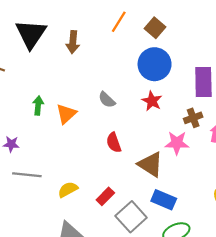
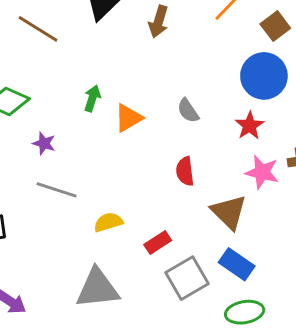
pink star: (177, 143) -> (262, 172), moved

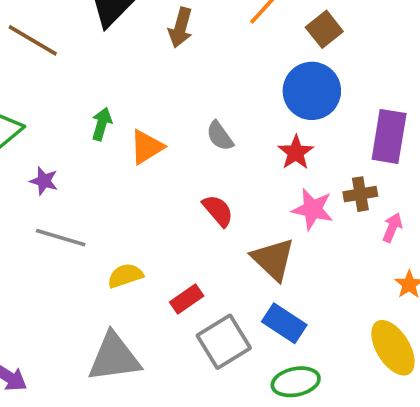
red semicircle: (185, 171) -> (218, 211), turned 148

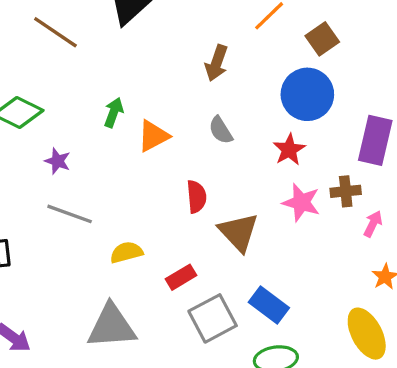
brown arrow: (181, 28) -> (217, 63), moved
red semicircle: (218, 211) -> (196, 197), moved, turned 32
brown triangle: (273, 259) -> (238, 232), moved

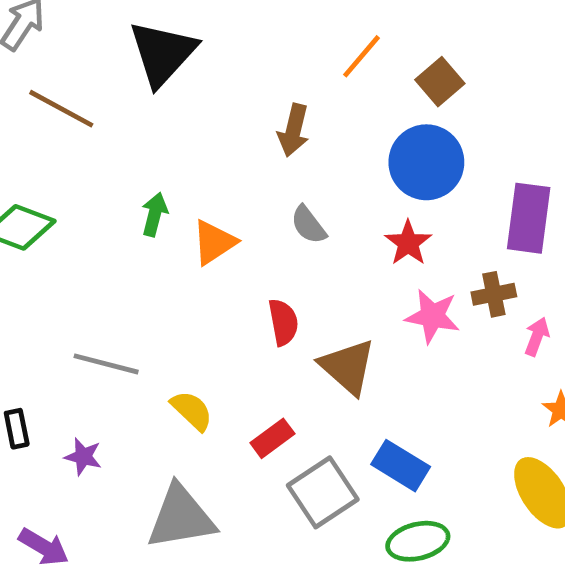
purple star: (57, 161) -> (83, 457), moved
yellow semicircle: (126, 252) -> (192, 411), turned 64

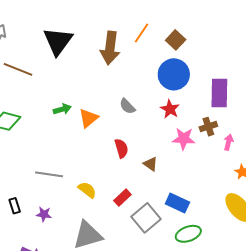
brown arrow: (293, 130) -> (110, 48), moved, size x1.5
green arrow: (155, 214) -> (62, 109), turned 66
brown triangle: (348, 367) -> (151, 164), size x0.6

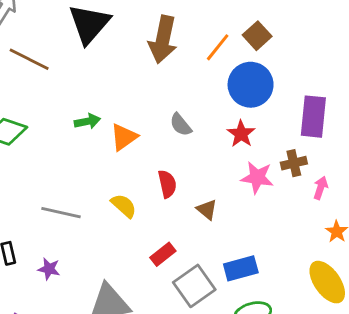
orange line: (141, 33) -> (218, 47), moved
yellow semicircle: (87, 190) -> (124, 206), moved
blue rectangle: (177, 203) -> (241, 268), turned -45

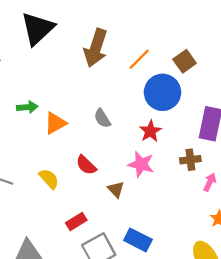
brown square: (257, 36) -> (185, 61), moved
pink star: (257, 177) -> (141, 164), moved
red semicircle: (167, 184) -> (86, 165), turned 140
blue rectangle: (241, 268) -> (138, 240), turned 36

